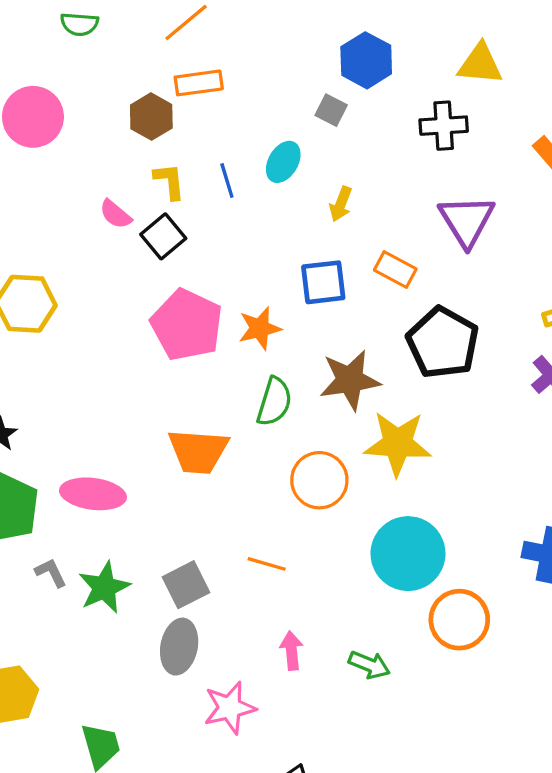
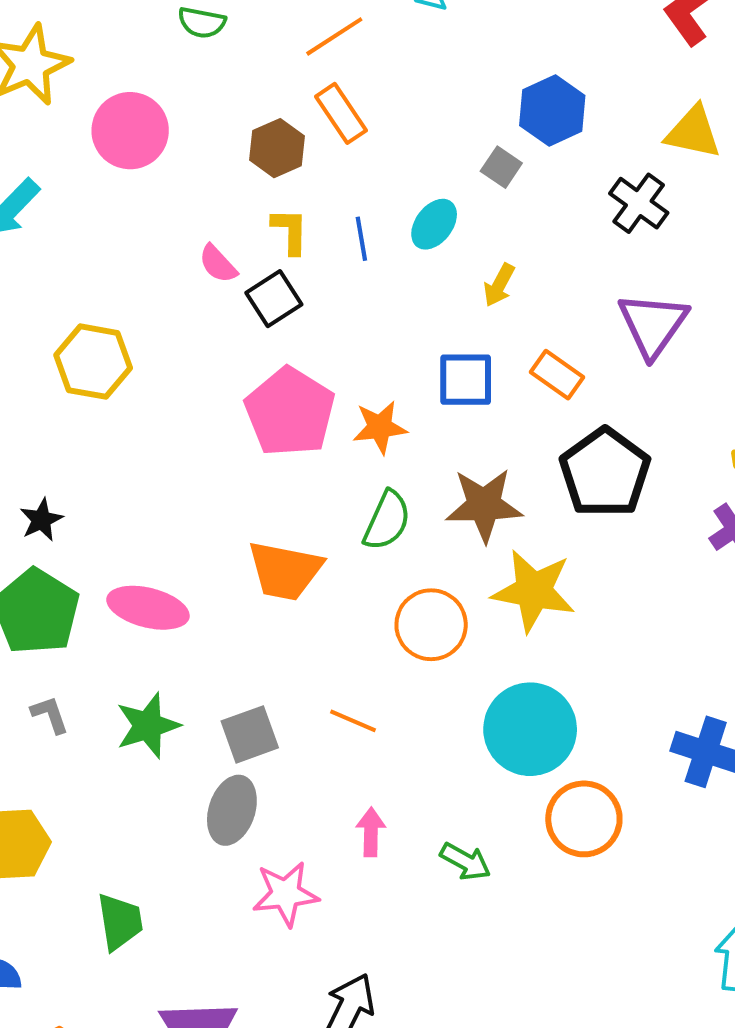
orange rectangle: (199, 83) -> (341, 113), turned 57
black cross: (444, 126) -> (639, 203), turned 33
gray L-shape: (51, 573) -> (50, 715), moved

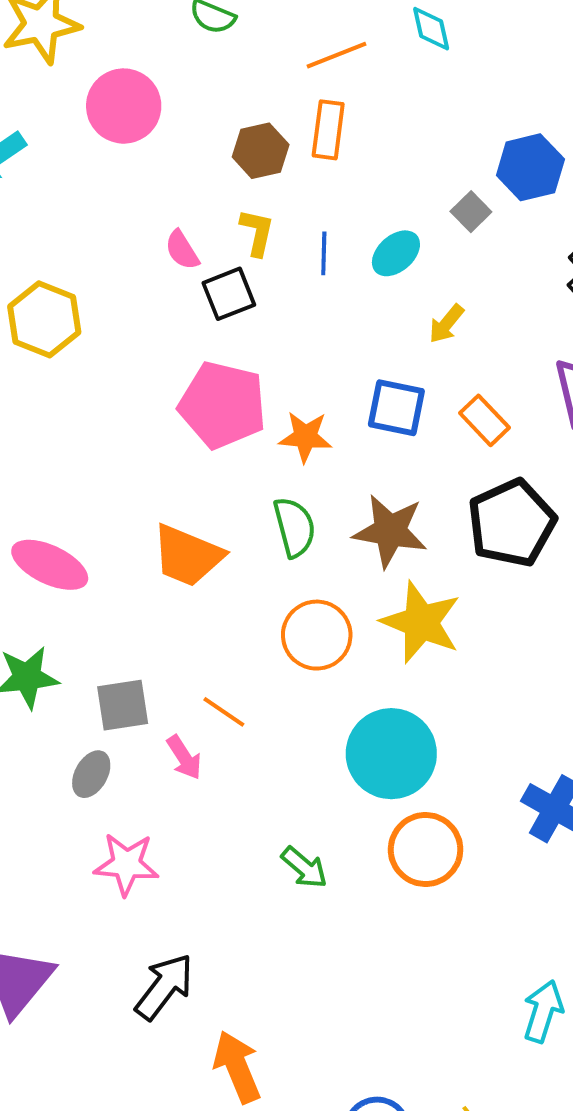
orange rectangle: (341, 113) -> (328, 130), turned 30
pink pentagon: (290, 412) -> (222, 405), turned -30
green semicircle: (387, 521) -> (294, 527), turned -50
gray ellipse: (232, 810) -> (91, 774), size x0.7
pink arrow: (371, 832) -> (184, 757), moved, turned 135

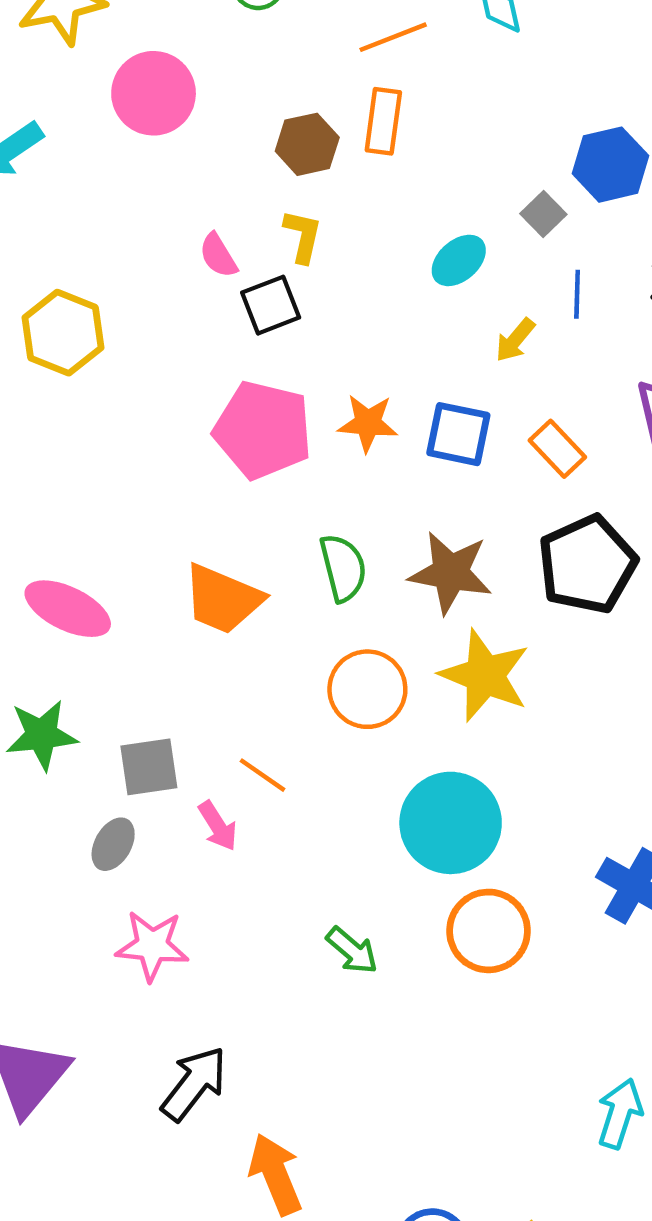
blue line: (324, 253) -> (577, 294), moved
orange star: (305, 437) -> (368, 423), moved

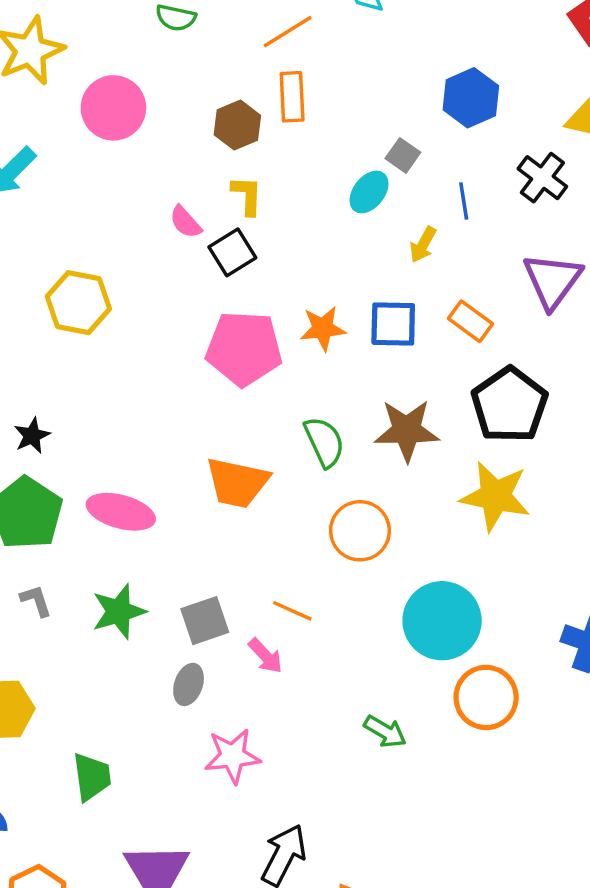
gray square: (543, 214) -> (403, 155), moved
yellow star: (485, 675) -> (495, 496), moved

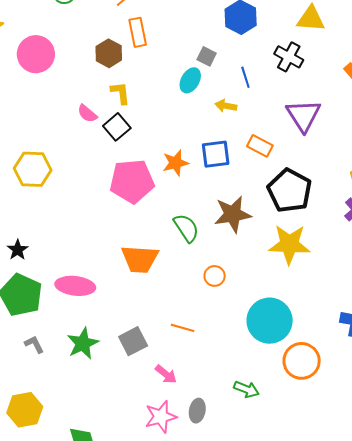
yellow arrow: (423, 245) -> (226, 106), turned 80
orange circle: (360, 531) -> (215, 276), size x0.6
pink arrow: (265, 656) -> (166, 374), moved
gray ellipse: (189, 684) -> (197, 411), moved

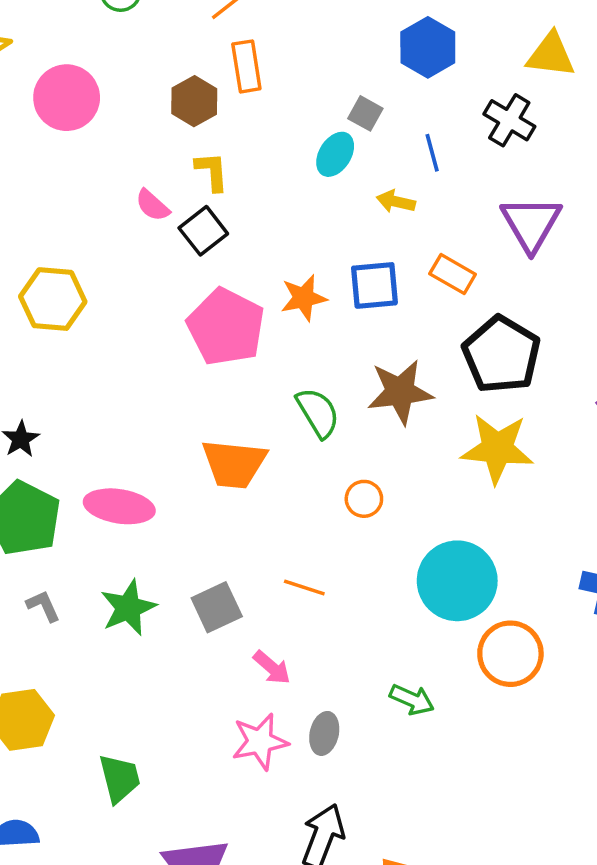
pink pentagon: (132, 181) -> (226, 327), turned 30

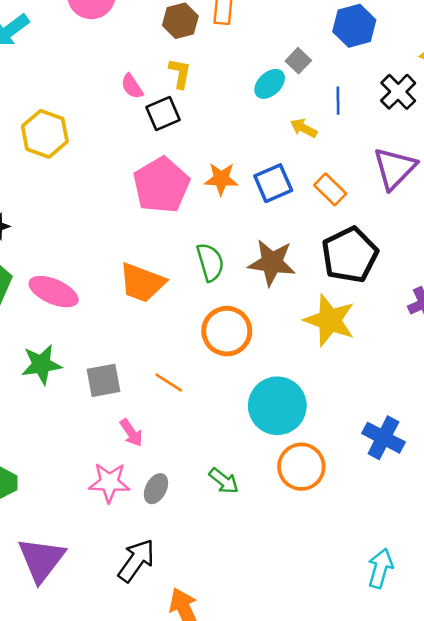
blue square: (374, 285) -> (273, 183), turned -33
orange circle: (364, 499) -> (227, 331), size x1.8

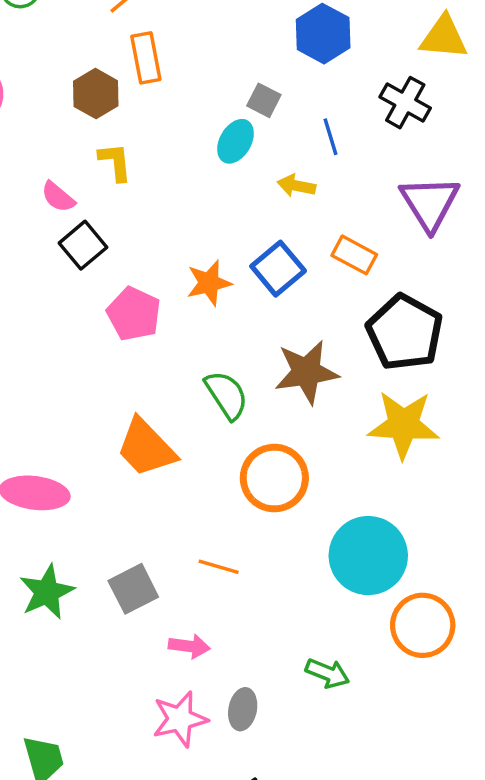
black square: (163, 113) -> (83, 245), moved
pink pentagon: (161, 185) -> (134, 314), size x0.7
orange trapezoid: (142, 283) -> (146, 448), turned 42
pink arrow: (131, 433) -> (189, 646), turned -32

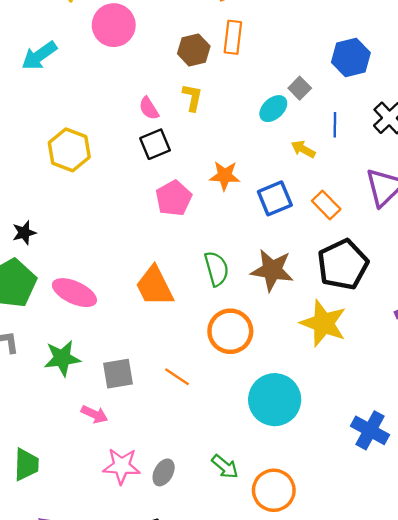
orange star: (209, 283) -> (225, 176), moved
orange circle: (423, 625) -> (274, 490), moved
pink arrow: (189, 646) -> (94, 414), moved

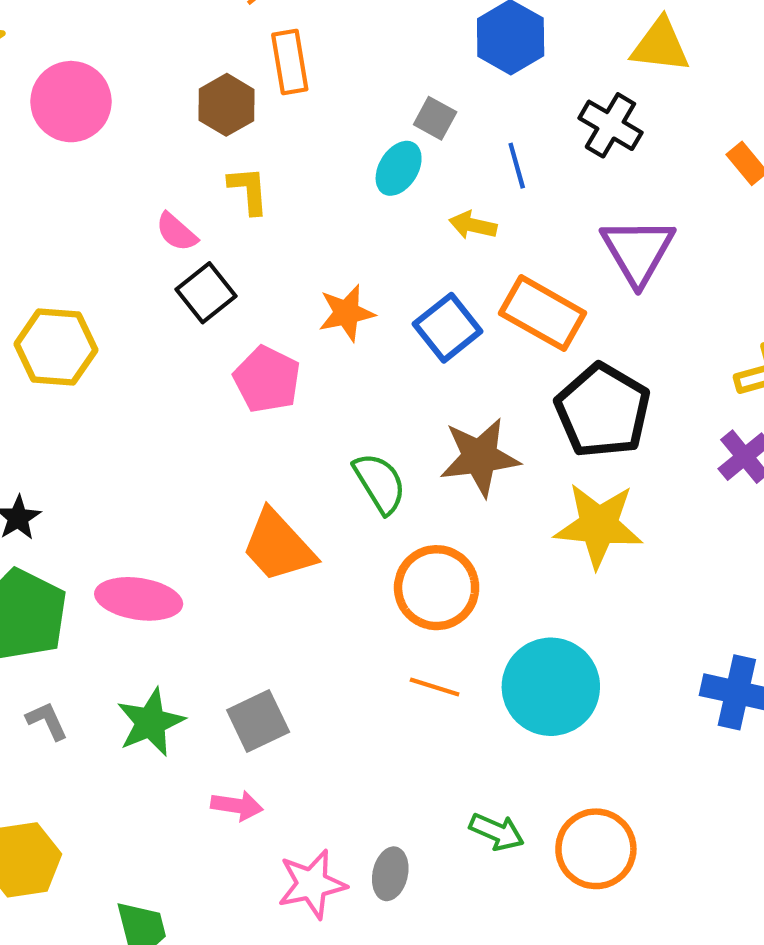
orange rectangle: (326, 205) -> (543, 313), size x1.5
orange line: (177, 377) -> (435, 687), moved

